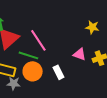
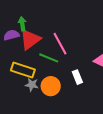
orange circle: (33, 71) -> (51, 86), moved

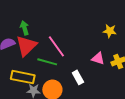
green arrow: (22, 24) -> (25, 28), moved

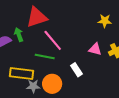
green arrow: (25, 28) -> (19, 35), moved
red triangle: (26, 46) -> (37, 17), moved, turned 30

